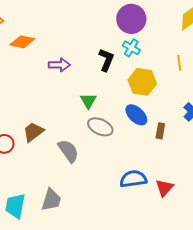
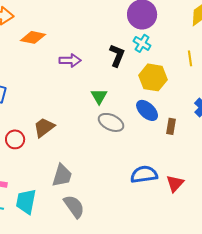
gray semicircle: (68, 151) -> (74, 206), moved
gray trapezoid: (51, 200) -> (62, 175), moved

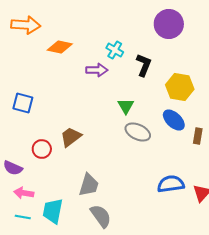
cyan cross: (142, 43) -> (115, 50), moved

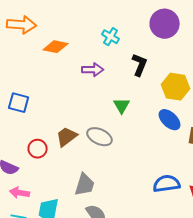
cyan cross: (115, 50) -> (111, 37), moved
gray ellipse: (138, 132) -> (100, 137), moved

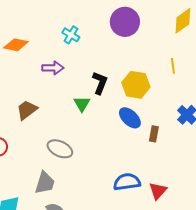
black L-shape: (140, 65) -> (100, 83), moved
brown trapezoid: (67, 137) -> (27, 110), moved
gray ellipse: (100, 137) -> (60, 149), moved

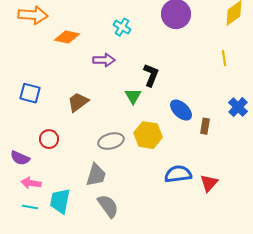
yellow hexagon: (136, 85) -> (148, 135), moved
gray ellipse: (60, 149) -> (111, 141), turned -40

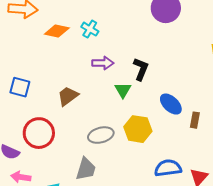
cyan cross: (122, 27) -> (90, 29), moved
purple arrow: (104, 60) -> (103, 63), moved
red circle: (49, 139) -> (39, 133), size x1.6

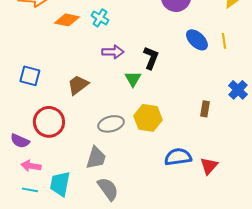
blue ellipse: (171, 104) -> (197, 40), moved

